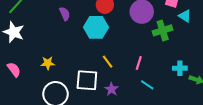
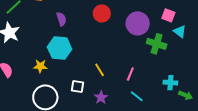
cyan hexagon: (96, 27) -> (60, 48), moved
green cross: (163, 30) -> (157, 44), turned 30
white square: (87, 80) -> (78, 86), size x0.6

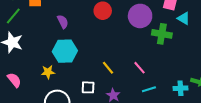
pink line: (130, 74) -> (139, 68), turned -56
cyan cross: (170, 83) -> (180, 88), moved
cyan line: (137, 96) -> (149, 89), turned -48

